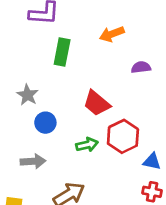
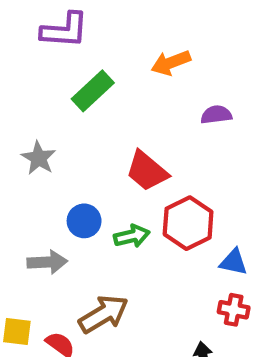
green rectangle: (62, 52) -> (93, 91), turned 36
blue circle: (45, 123) -> (84, 221), moved

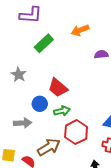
red trapezoid: (147, 171) -> (58, 88), moved
red hexagon: (188, 223) -> (76, 132), moved

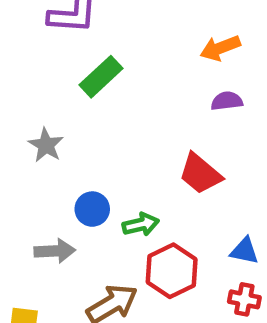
orange arrow: (80, 30) -> (220, 48), moved
red trapezoid: (58, 88) -> (200, 174), moved

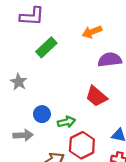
orange arrow: (220, 48) -> (92, 32), moved
purple semicircle: (227, 101) -> (110, 60), size x1.5

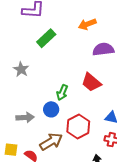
blue circle: (42, 114) -> (51, 109), moved
green arrow: (66, 122) -> (62, 92), moved, turned 126

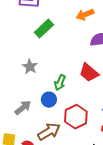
gray star: (21, 69) -> (30, 67), moved
gray arrow: (25, 117) -> (23, 108), turned -36

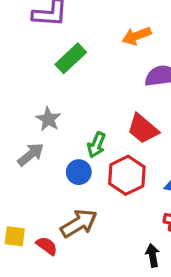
gray arrow: (23, 108) -> (31, 154), moved
red hexagon: (76, 117) -> (127, 175), moved

